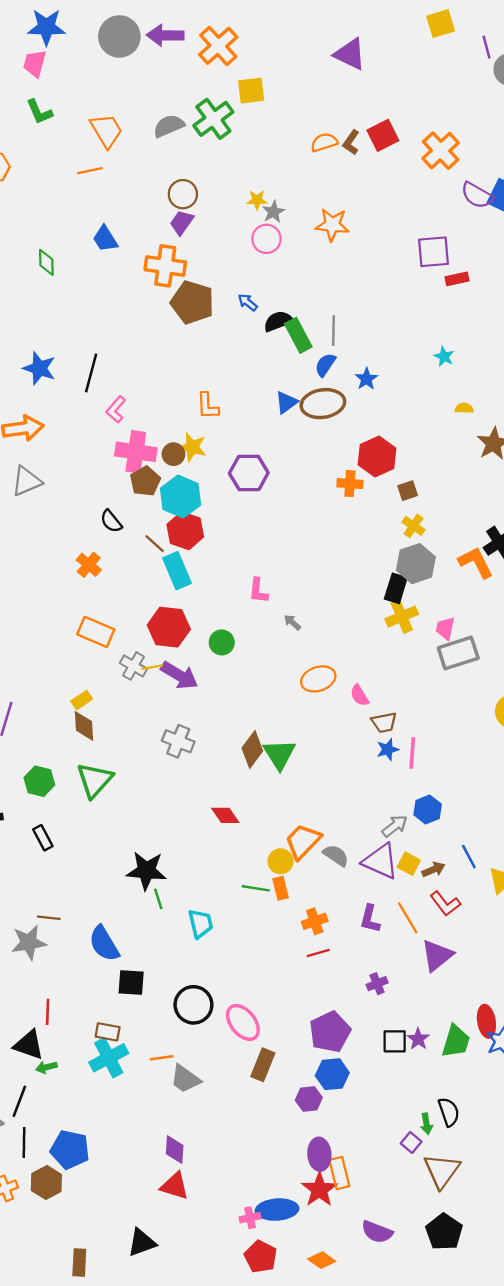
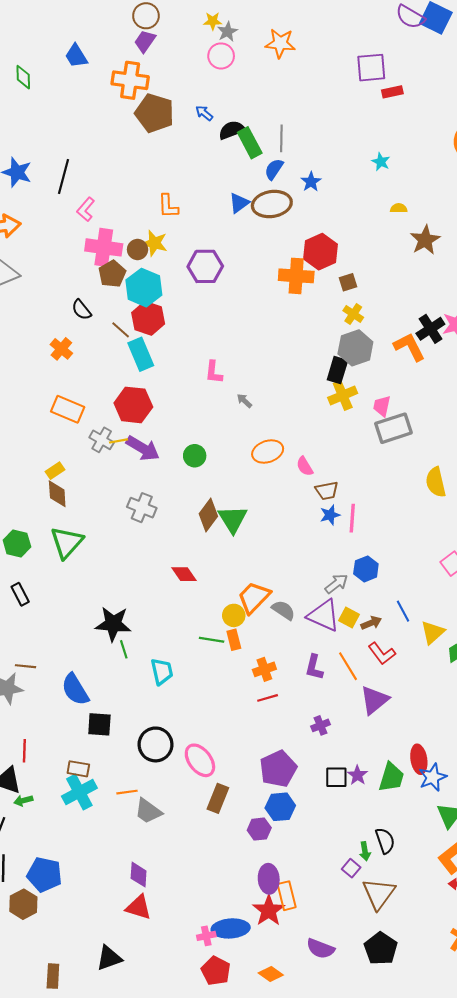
orange cross: (350, 484) -> (296, 276), size x1.5
green circle: (222, 642) -> (195, 456), moved

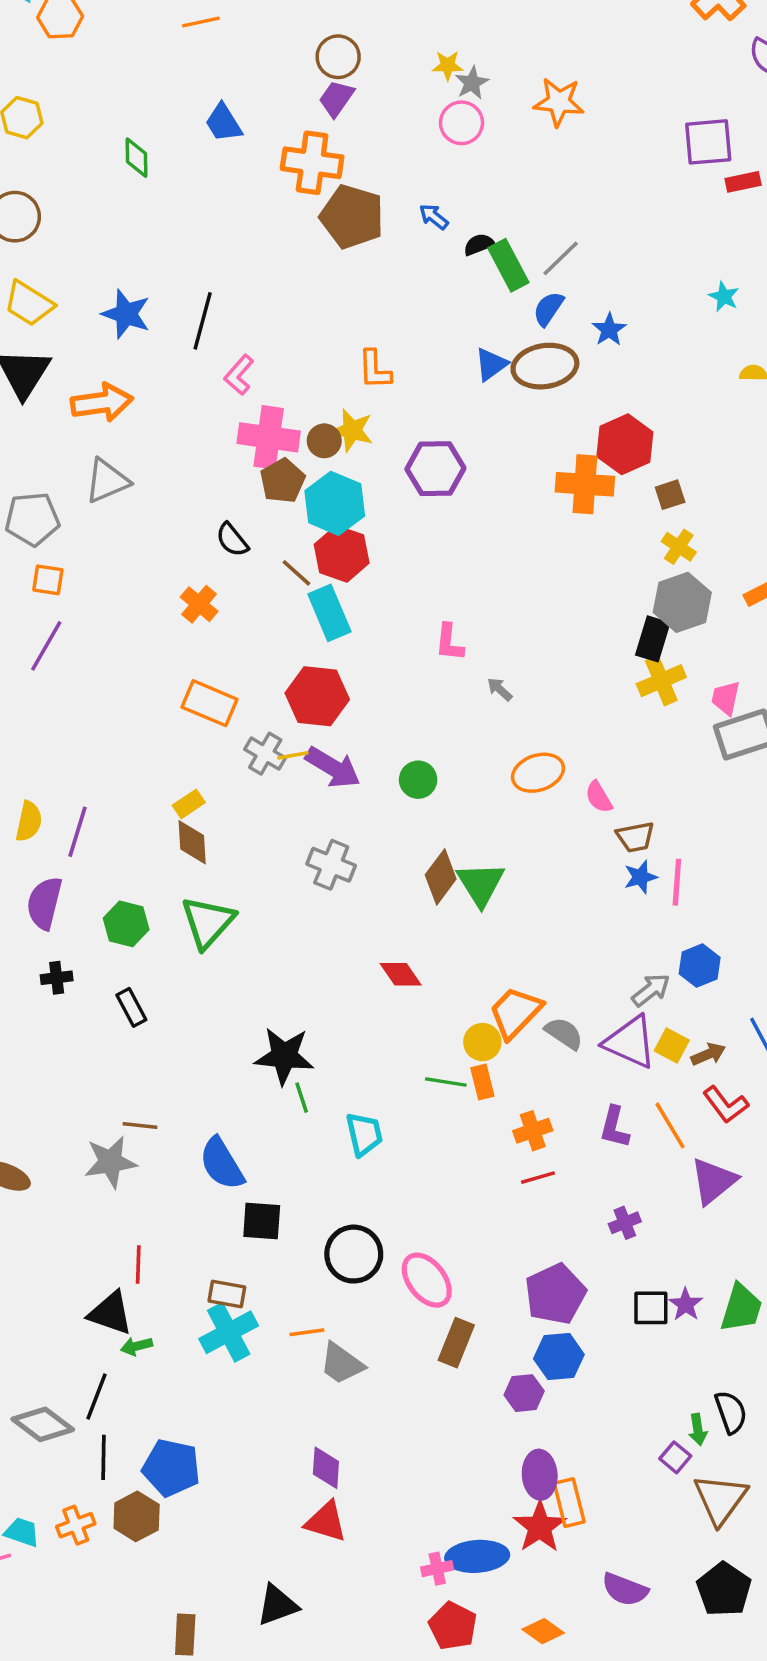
black semicircle: (232, 130) -> (479, 244), size x0.7
gray line: (281, 138) -> (561, 258), turned 45

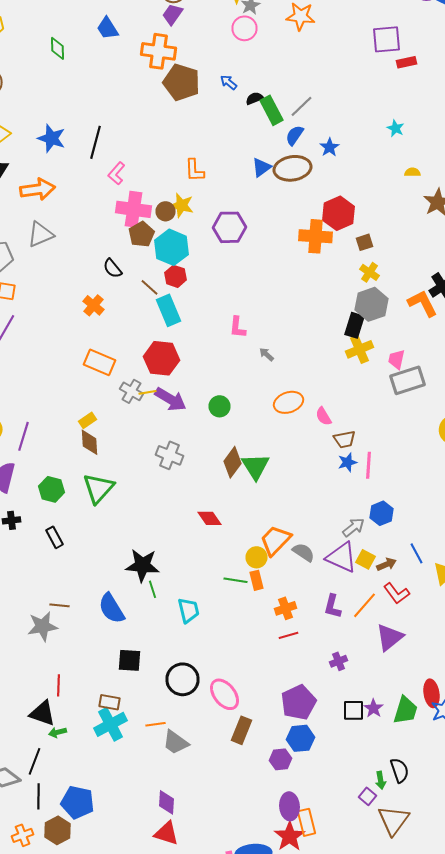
red hexagon: (342, 554) -> (176, 276), size x0.7
orange line: (670, 1125) -> (364, 605), turned 72
blue semicircle: (222, 1164) -> (112, 608), moved

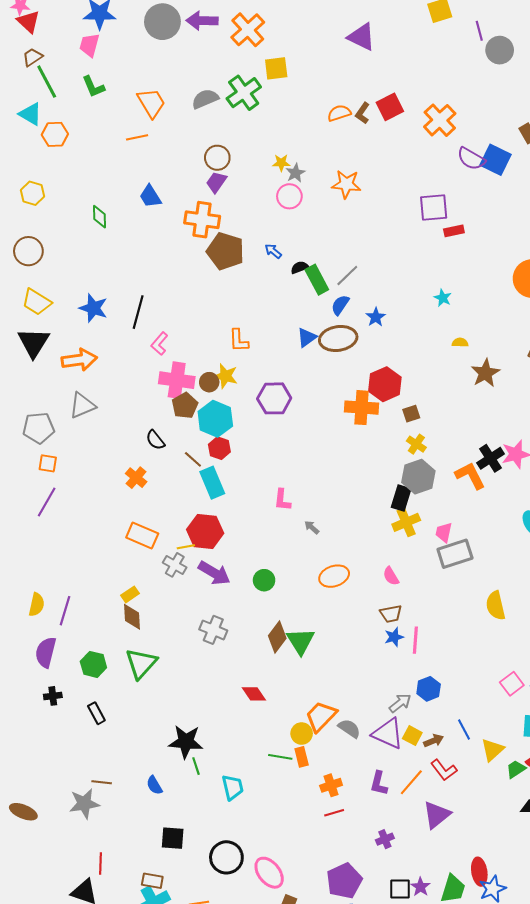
yellow line: (148, 392) -> (186, 547), moved
pink semicircle: (324, 416) -> (391, 576), moved
blue semicircle: (112, 608) -> (154, 785), size x0.6

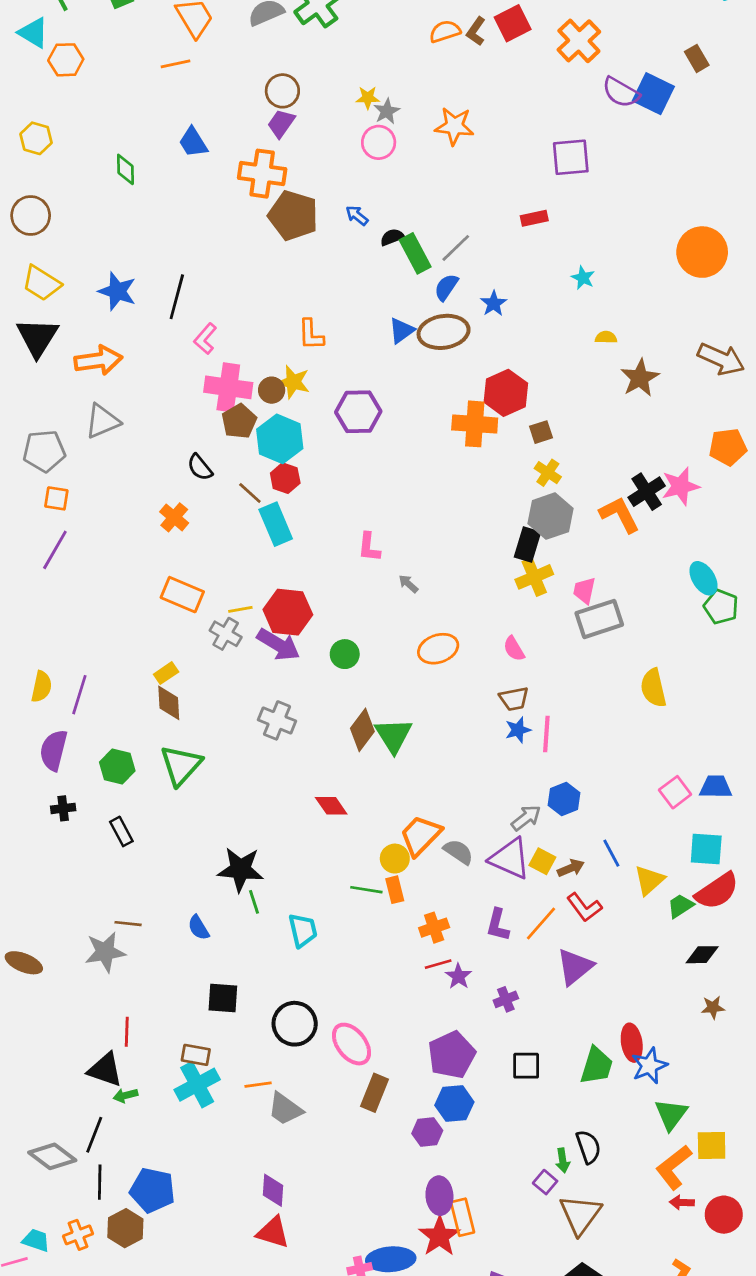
red rectangle: (454, 231) -> (534, 218), moved
red hexagon: (205, 531) -> (288, 612), moved
purple star: (420, 887) -> (458, 976), moved

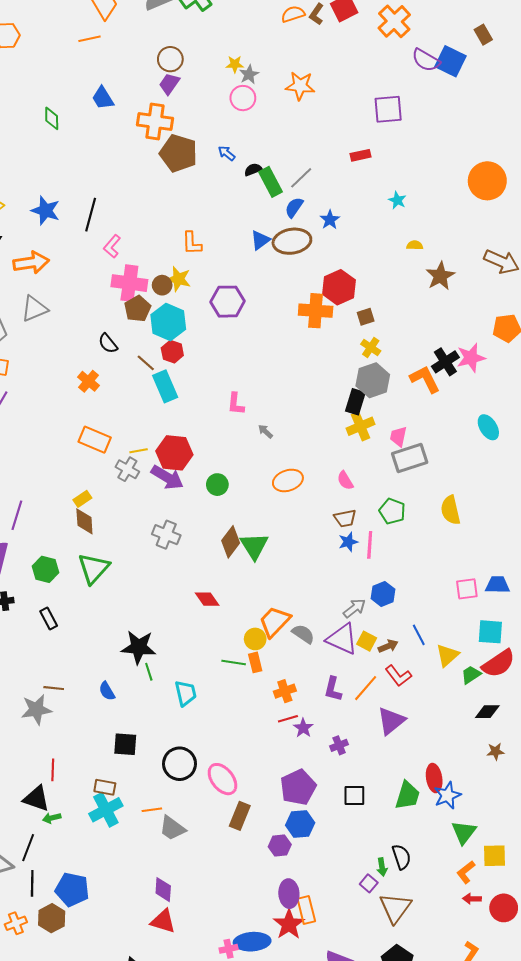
green pentagon: (721, 607) -> (392, 511), moved
pink square: (675, 792) -> (467, 589), turned 30
orange L-shape: (674, 1167) -> (466, 872), size x0.7

